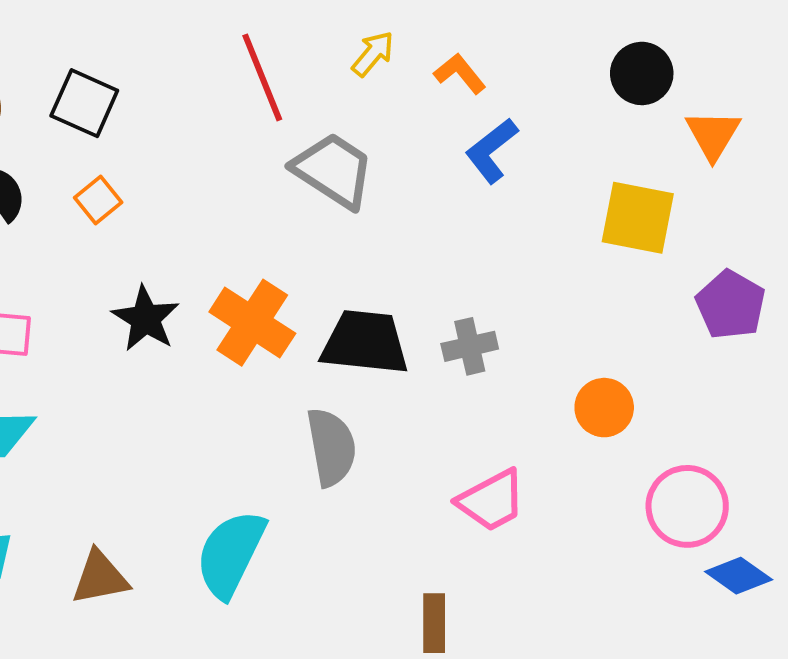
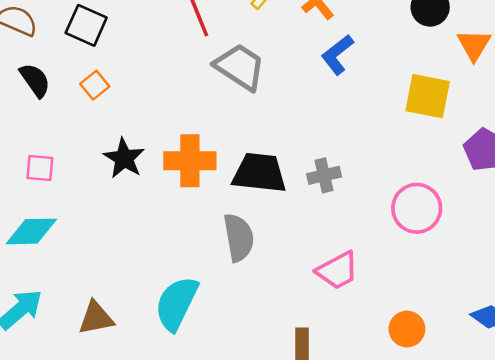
orange cross: (252, 323) -> (190, 161), turned -33
orange circle: (604, 408) -> (407, 329), moved
pink circle: (687, 506) -> (417, 208), moved

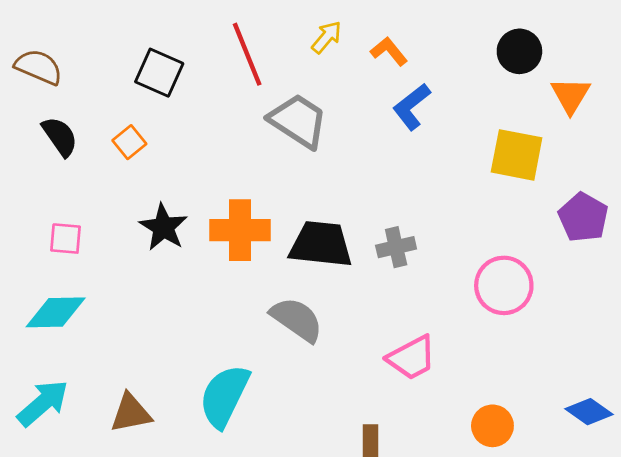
black square: (86, 25) -> (159, 73), moved
gray semicircle: (239, 238) -> (297, 319), turned -45

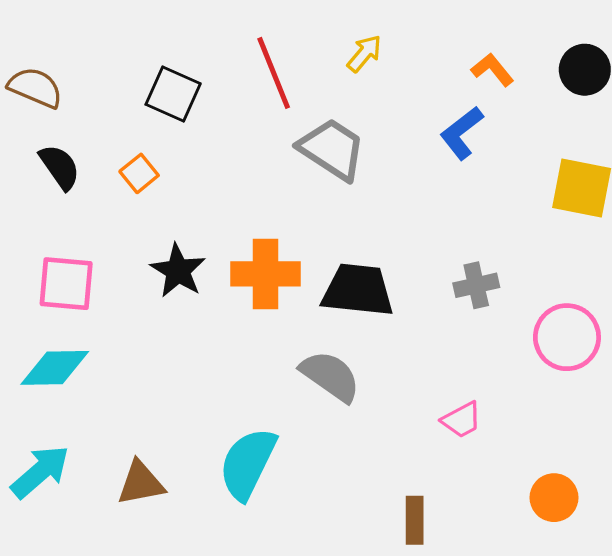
orange L-shape: (389, 51) -> (492, 70), moved
pink square: (66, 239) -> (66, 284), size x1.5
gray cross: (396, 247) -> (476, 285), moved
pink trapezoid: (412, 358) -> (462, 420), size x0.7

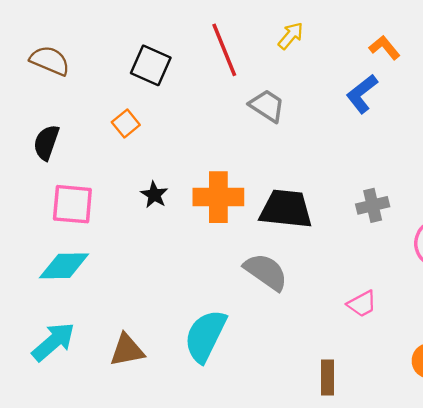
gray trapezoid: (332, 149) -> (267, 106), size x0.7
black semicircle: (60, 167) -> (46, 142), moved, turned -126
black star: (178, 271) -> (154, 195), size x0.7

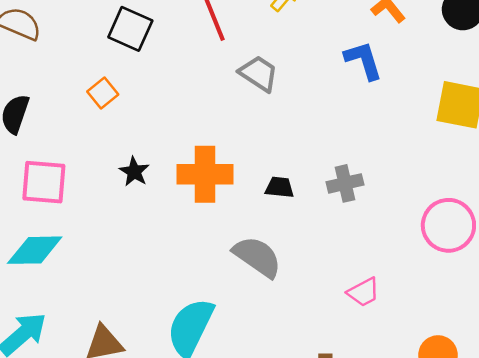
blue L-shape: (362, 94) -> (363, 60), turned 111
gray cross: (373, 205) -> (345, 183), moved
black trapezoid: (286, 209) -> (280, 187), size x0.5

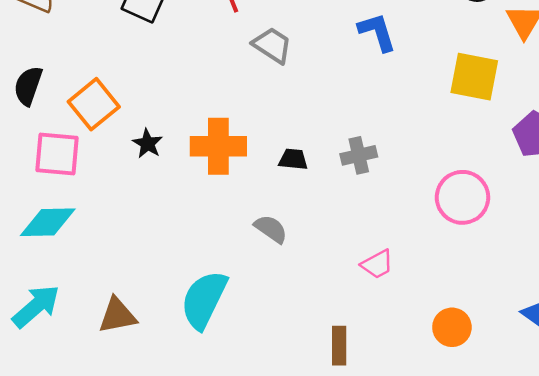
orange square: (103, 93) -> (94, 104), moved, size x1.6
gray semicircle: (257, 257) -> (271, 229), size x0.7

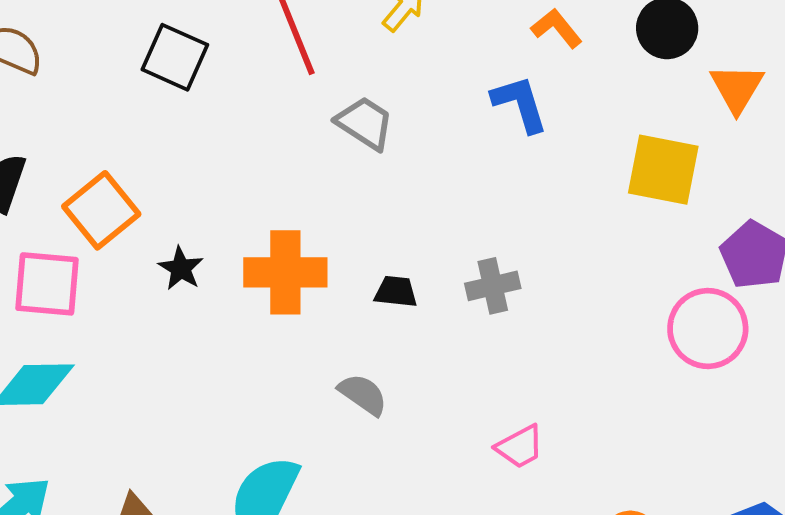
pink circle: (462, 197) -> (708, 329), moved

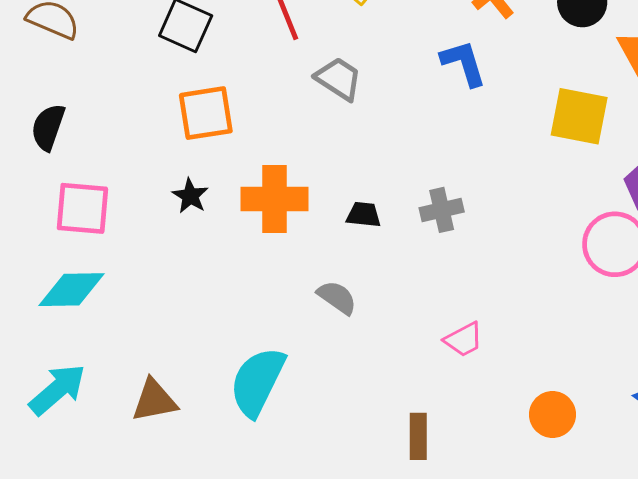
orange square: (101, 210) -> (206, 113), moved, turned 30

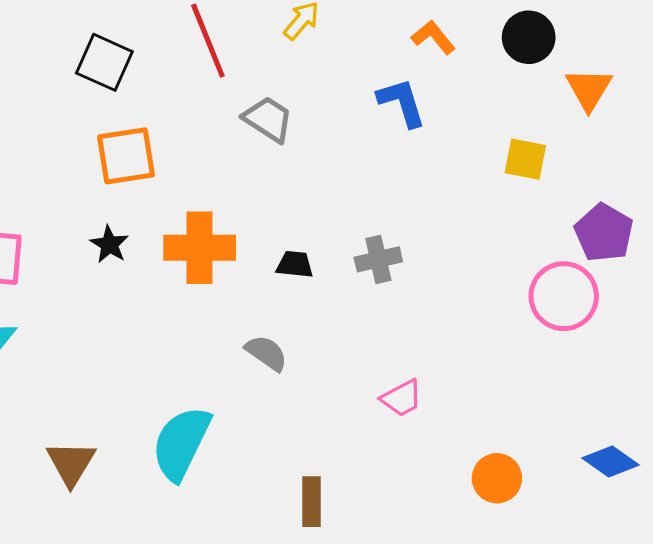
yellow square: (579, 116) -> (525, 159), size x0.7
brown triangle: (154, 400) -> (71, 463), turned -48
brown rectangle: (418, 436) -> (311, 502), moved

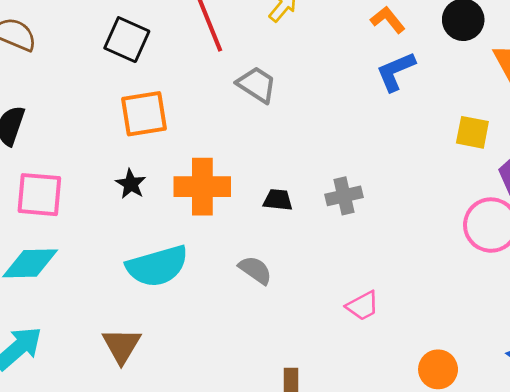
blue L-shape: (402, 102) -> (396, 71), moved, turned -96
yellow square: (525, 159) -> (472, 132), moved
cyan semicircle: (181, 443) -> (157, 266), moved, turned -132
brown triangle: (71, 463) -> (122, 346), moved

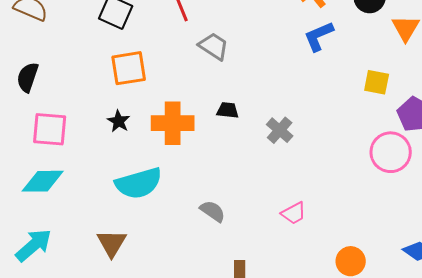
gray cross: (344, 196) -> (280, 130), turned -36
black trapezoid: (278, 200) -> (228, 110), moved
gray semicircle: (255, 270) -> (213, 211), moved

